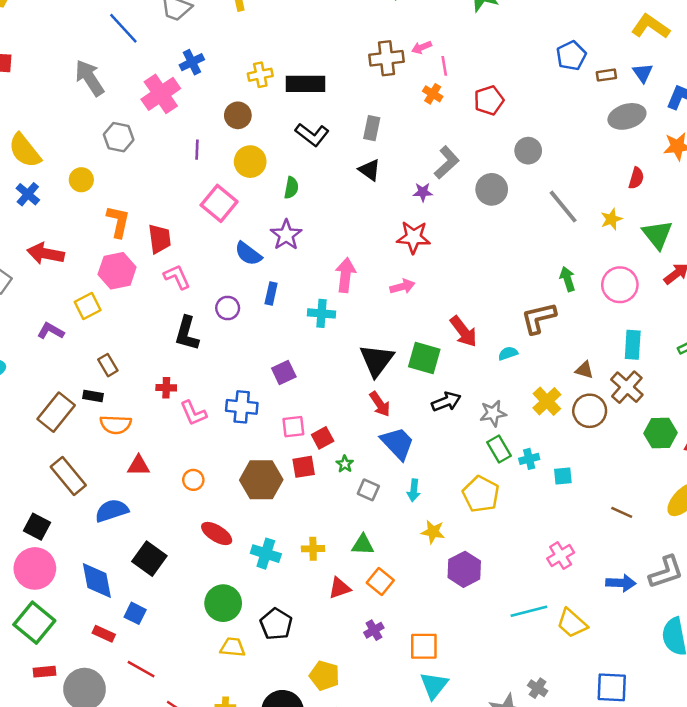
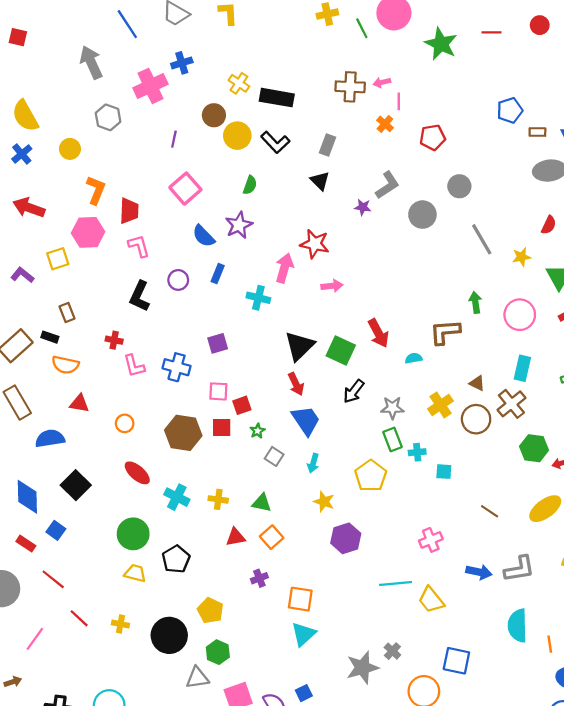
yellow cross: (260, 75) -> (239, 83), turned 36
yellow circle: (250, 162) -> (237, 136), moved
red star: (414, 237) -> (315, 244), moved
black arrow: (446, 402) -> (354, 391), turned 140

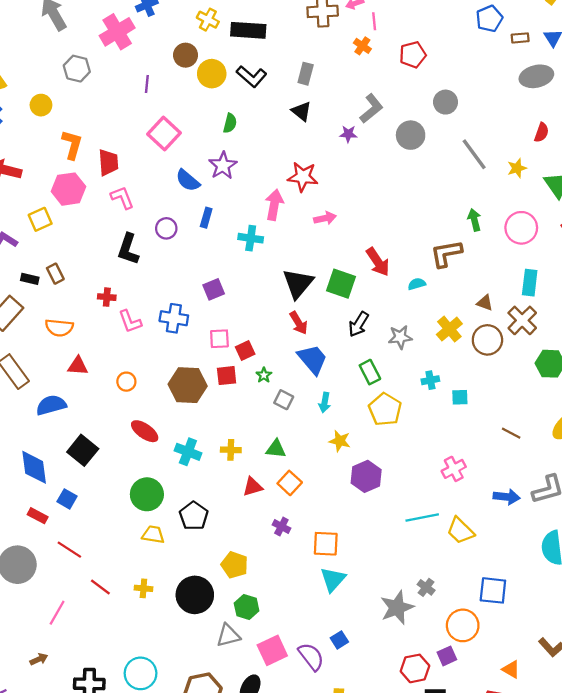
black rectangle: (50, 337) -> (30, 279), moved
green rectangle: (393, 439) -> (370, 372), moved
purple cross: (259, 578) -> (281, 527), turned -35

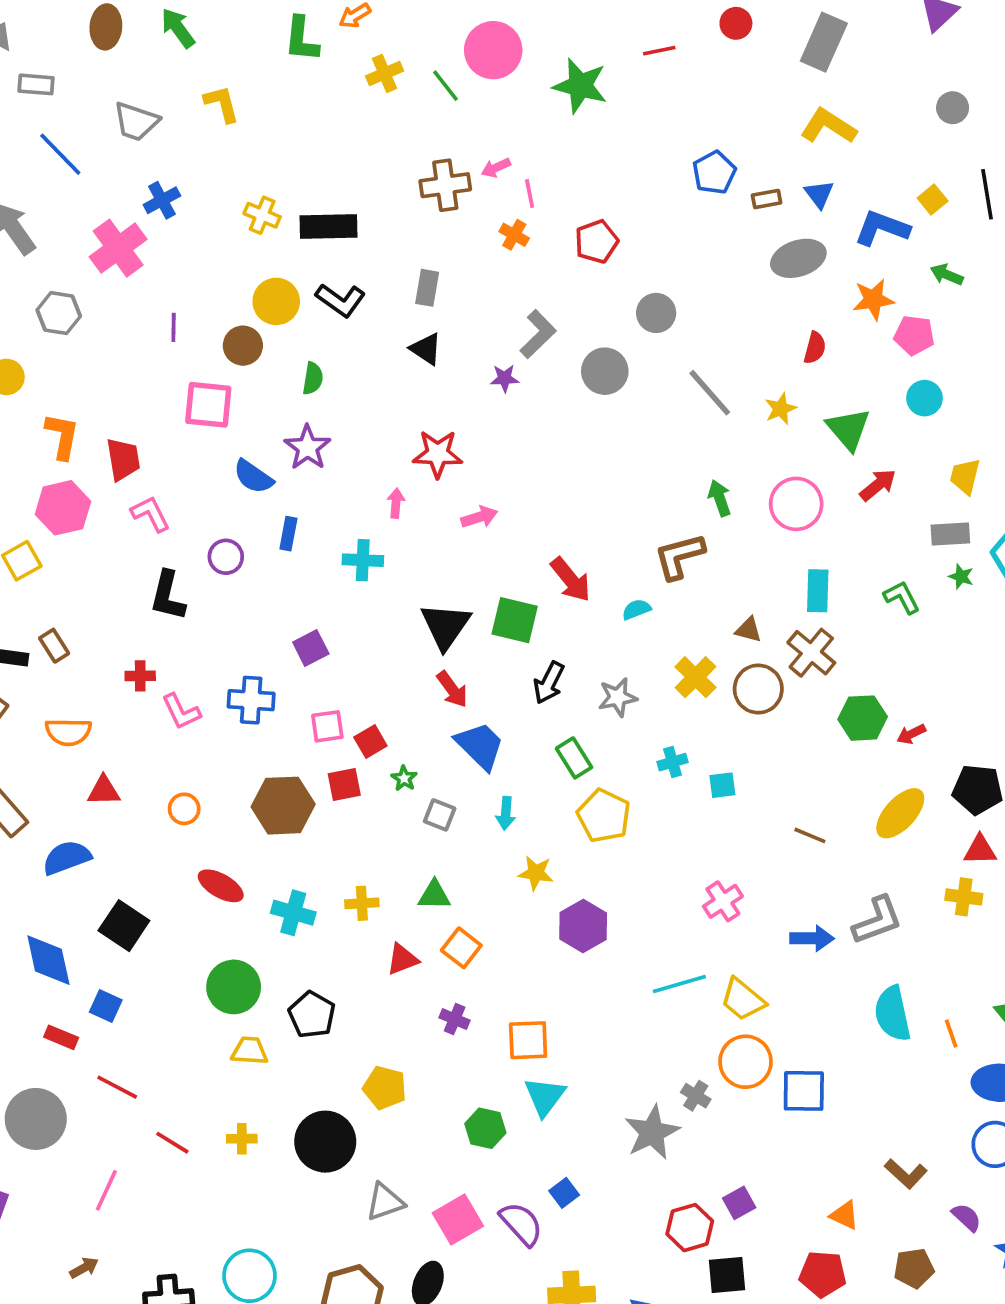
brown circle: (186, 55) -> (243, 346), moved
pink square: (164, 134) -> (208, 405), turned -32
pink arrow: (274, 205) -> (396, 503), size x0.6
green hexagon: (247, 607) -> (485, 1128), moved
orange circle: (463, 625) -> (746, 1062), moved

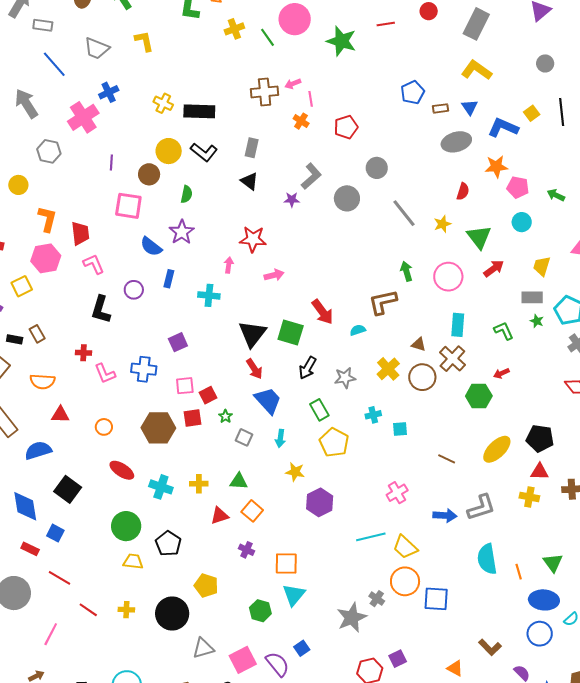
green arrow: (947, 275) -> (556, 195), moved
red arrow: (911, 734) -> (501, 373), moved

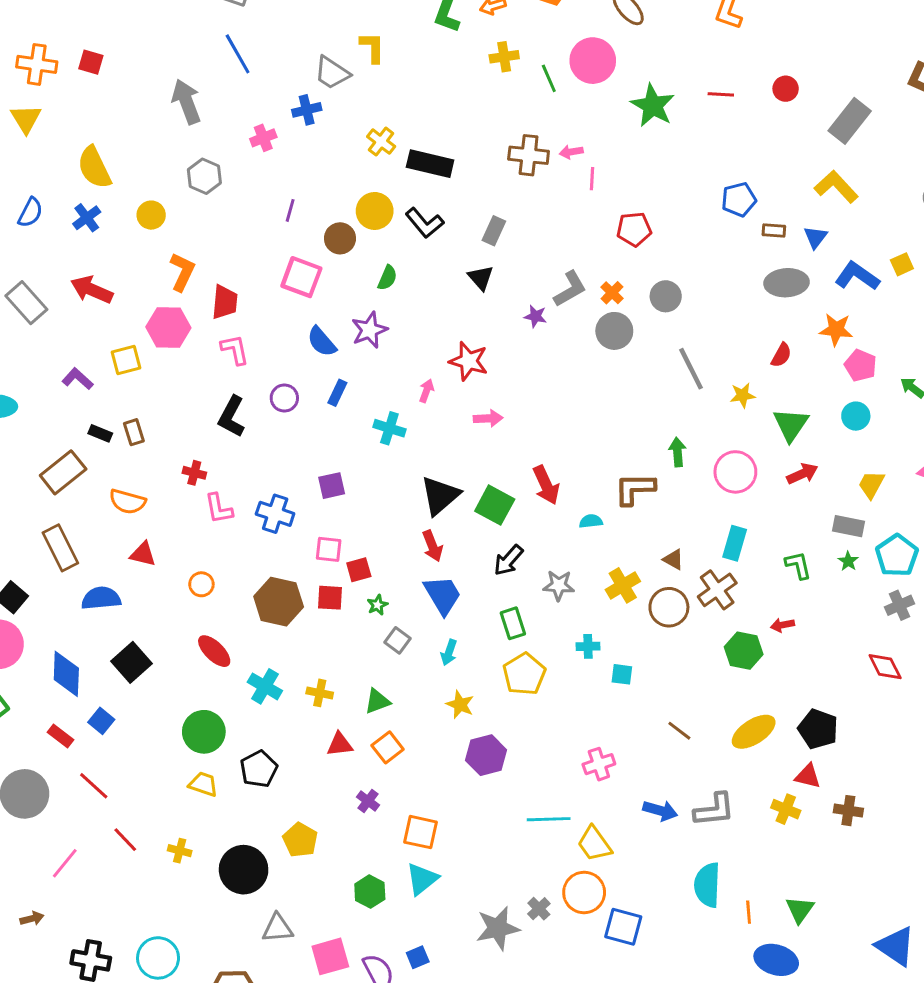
gray trapezoid: (97, 48) -> (332, 73), moved
pink cross: (83, 117) -> (263, 138), size x0.6
orange cross: (301, 121) -> (612, 293), moved
green triangle: (239, 481) -> (377, 701), turned -36

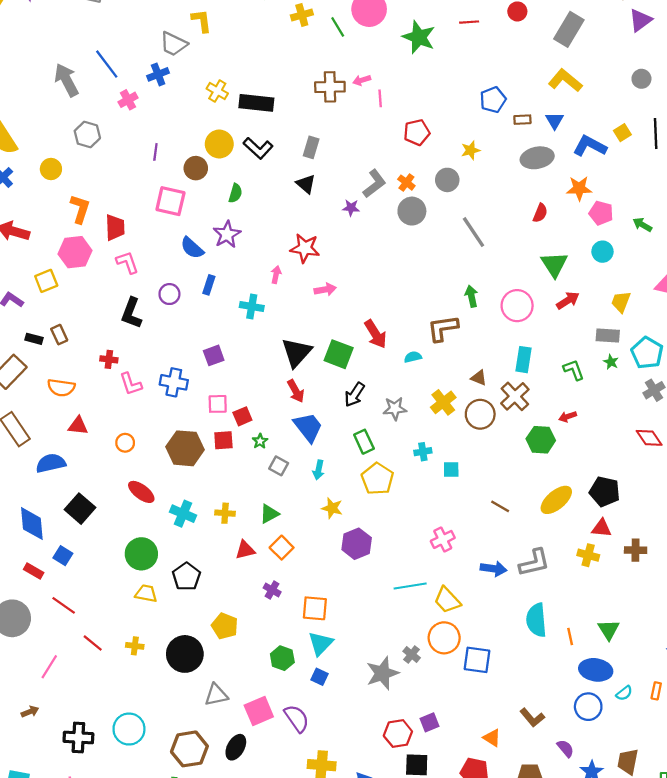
blue line: (238, 54) -> (107, 64), moved
yellow star: (743, 395) -> (470, 150), moved
blue square: (418, 957) -> (319, 677), moved, turned -35

